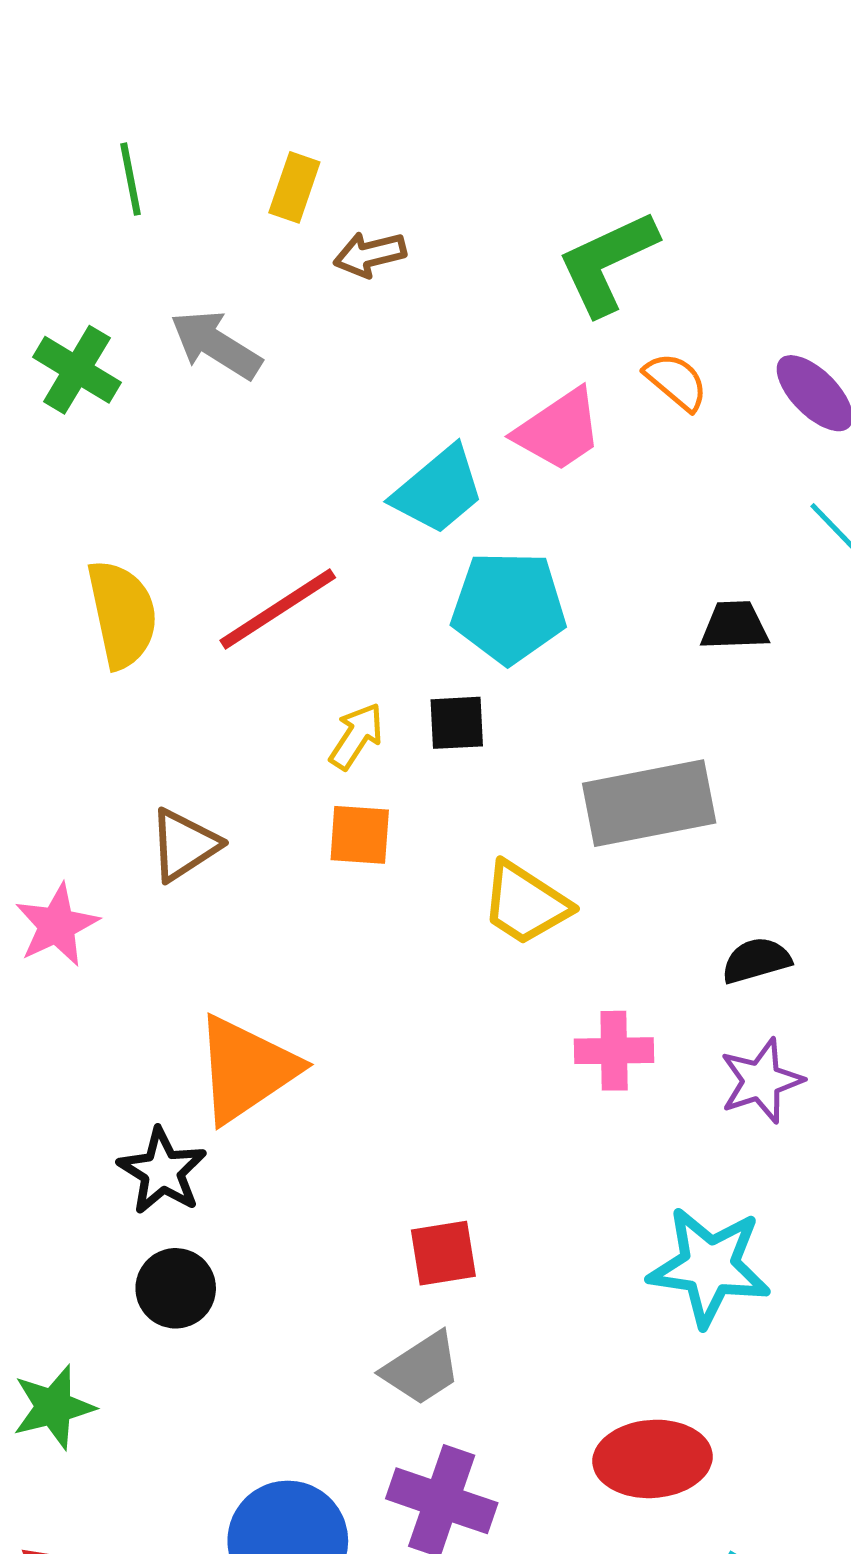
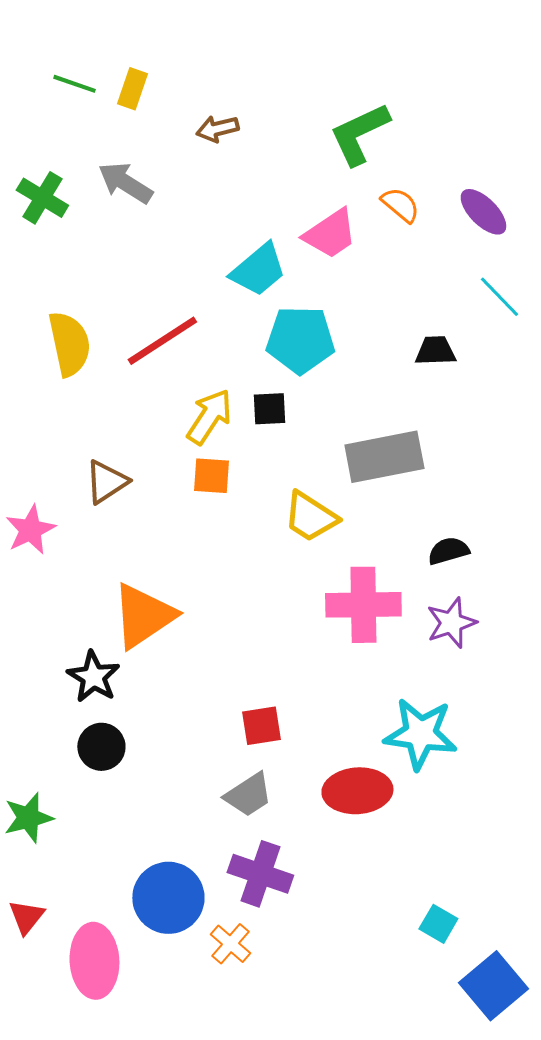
green line: (130, 179) -> (74, 84), turned -60
yellow rectangle: (294, 187) -> (132, 89), moved
yellow arrow: (356, 736) -> (209, 417), size x1.4
pink cross: (614, 1051) -> (363, 605), size x1.6
red ellipse: (653, 1459) -> (357, 791), moved

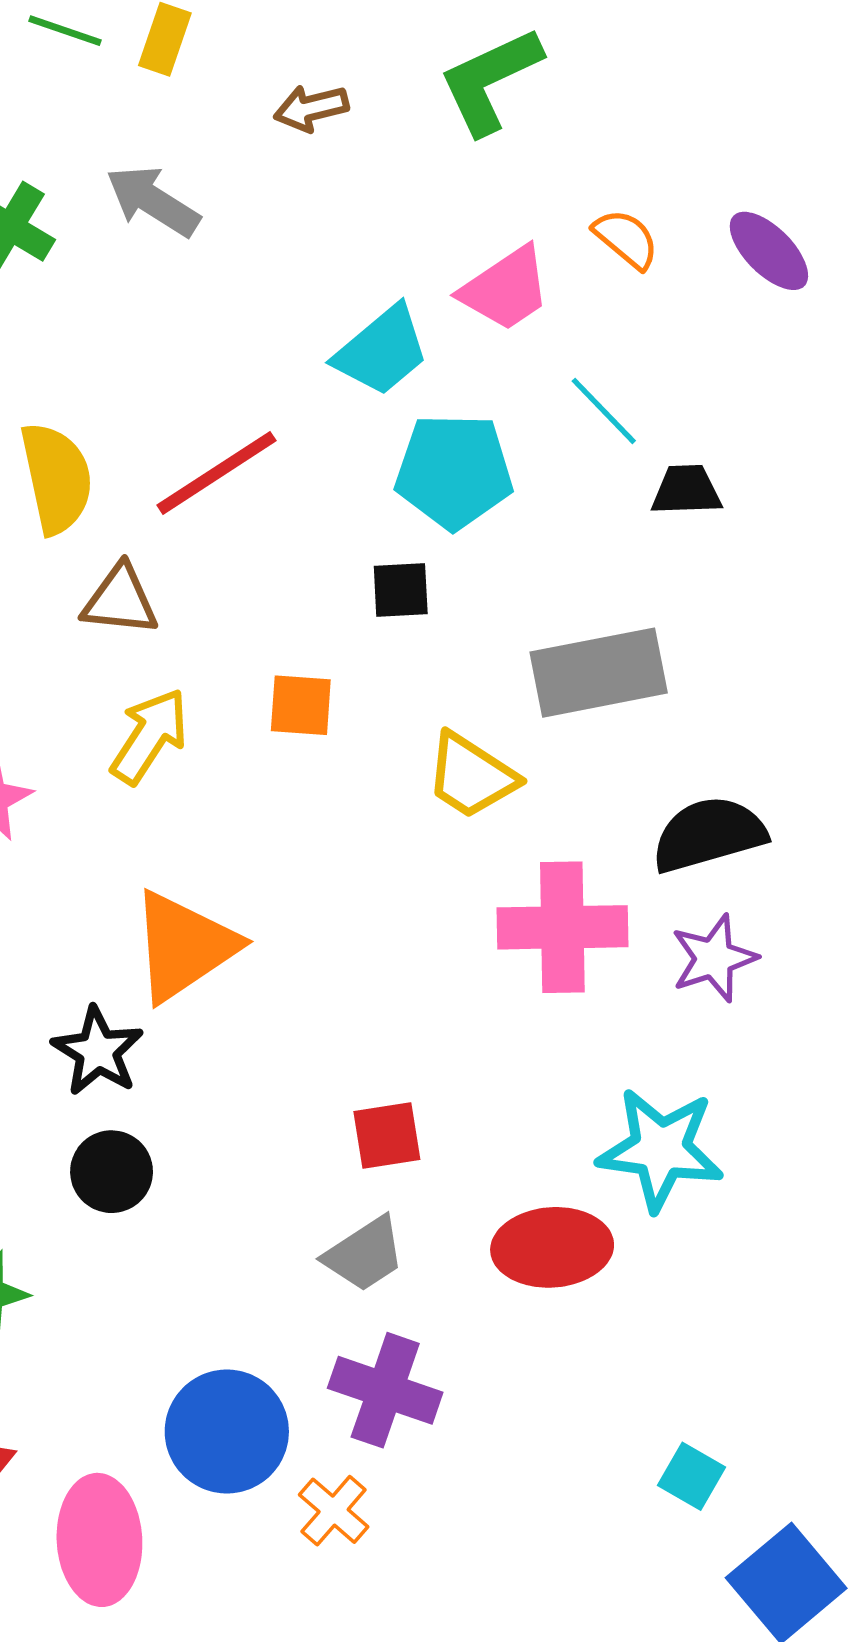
green L-shape: (359, 134) -> (490, 81), moved
cyan line: (499, 297) -> (604, 411), moved
yellow arrow: (209, 417) -> (149, 736), moved
brown triangle: (106, 482) -> (120, 600), moved, turned 39
black semicircle: (448, 551) -> (709, 834), size x1.6

